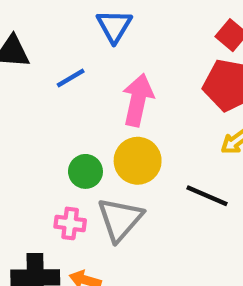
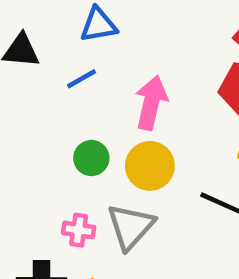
blue triangle: (114, 26) -> (98, 25), moved, turned 48
green circle: (85, 171) -> (91, 158), moved

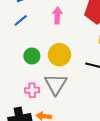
pink arrow: (151, 103) -> (57, 15), moved, size x0.7

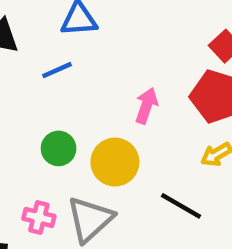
pink arrow: (57, 15) -> (146, 106), moved

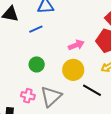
pink arrow: (146, 106) -> (76, 45), turned 49
yellow circle: (115, 162) -> (73, 70), moved

